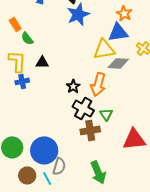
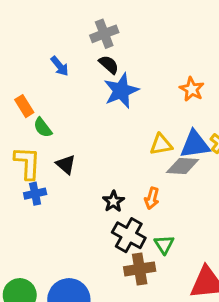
blue triangle: (118, 32) -> (195, 144), moved
yellow triangle: (104, 49) -> (161, 144), size x0.7
black triangle: (42, 62) -> (66, 164), turned 40
orange arrow: (98, 84) -> (152, 198), size x0.6

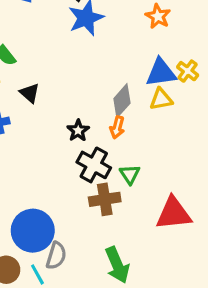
yellow triangle: (161, 144) -> (161, 99), moved
gray diamond: (183, 166) -> (122, 101), moved, turned -52

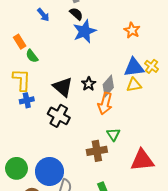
black triangle: (30, 93) -> (63, 87), moved, size x1.5
orange arrow: (117, 127) -> (105, 103), size x1.5
black star: (78, 131) -> (89, 84), moved
black cross: (94, 165) -> (59, 116), moved

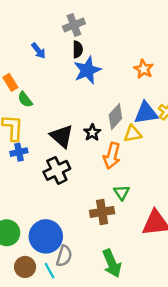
black semicircle: (76, 14) -> (78, 49), turned 48
yellow triangle: (134, 85) -> (133, 134), moved
gray diamond: (108, 86) -> (115, 117), moved
black cross: (59, 116) -> (57, 170), turned 35

